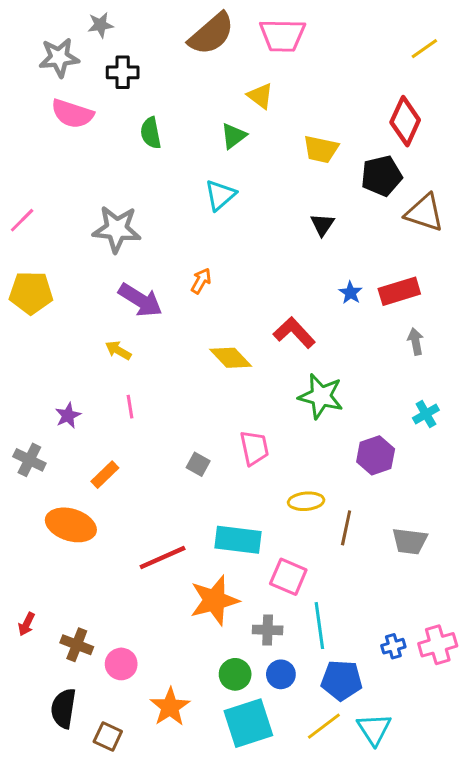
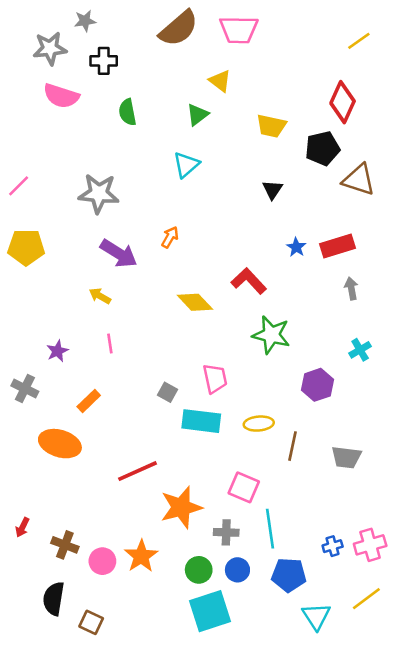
cyan rectangle: (238, 540) -> (201, 421), moved
orange star: (170, 707) -> (141, 556), moved
yellow line: (324, 726) -> (366, 599), moved

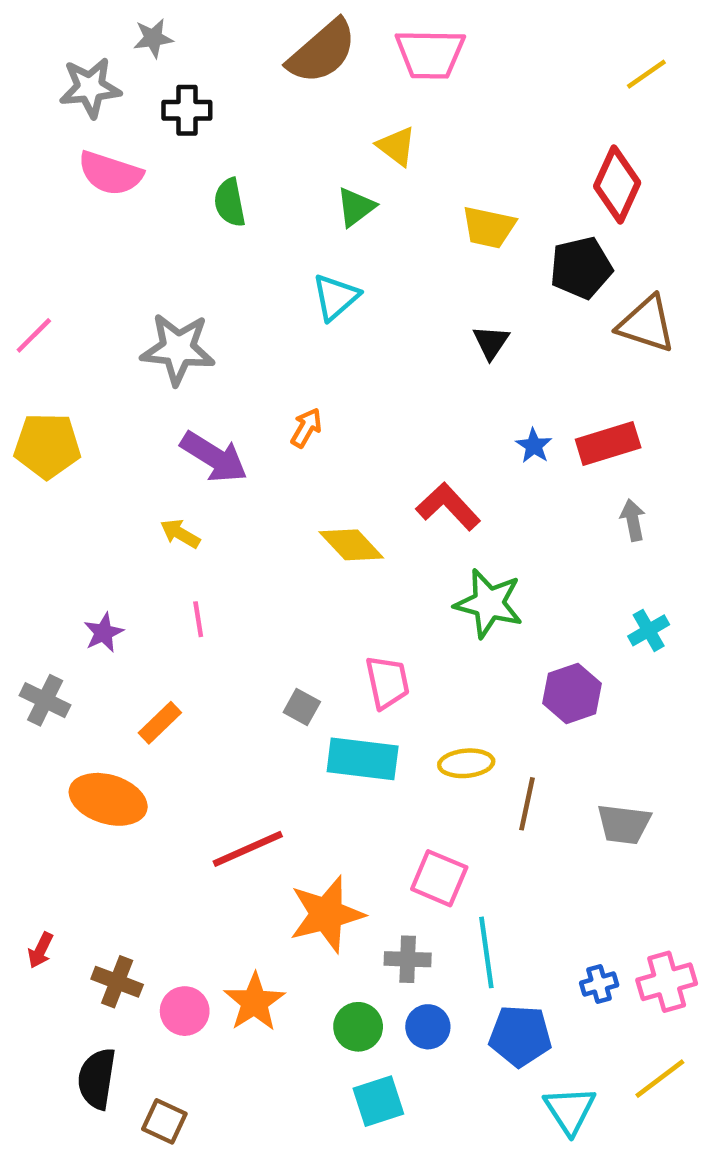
cyan square: (210, 611) -> (378, 1101), size x0.7

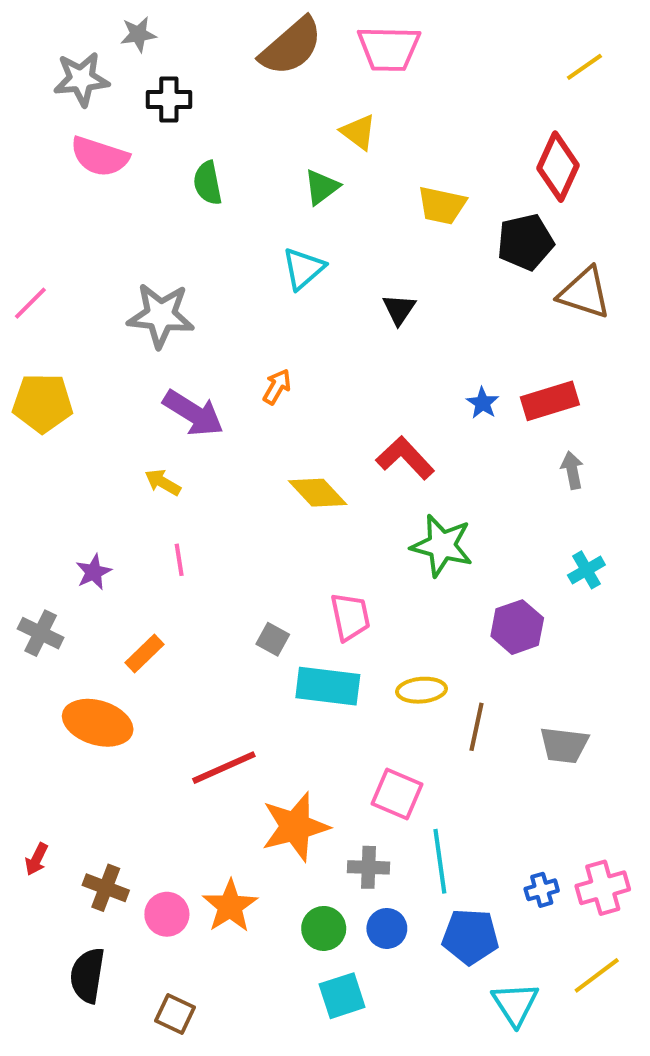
black triangle: (491, 342) -> (399, 309), moved
brown square: (164, 1121) -> (175, 1014), moved

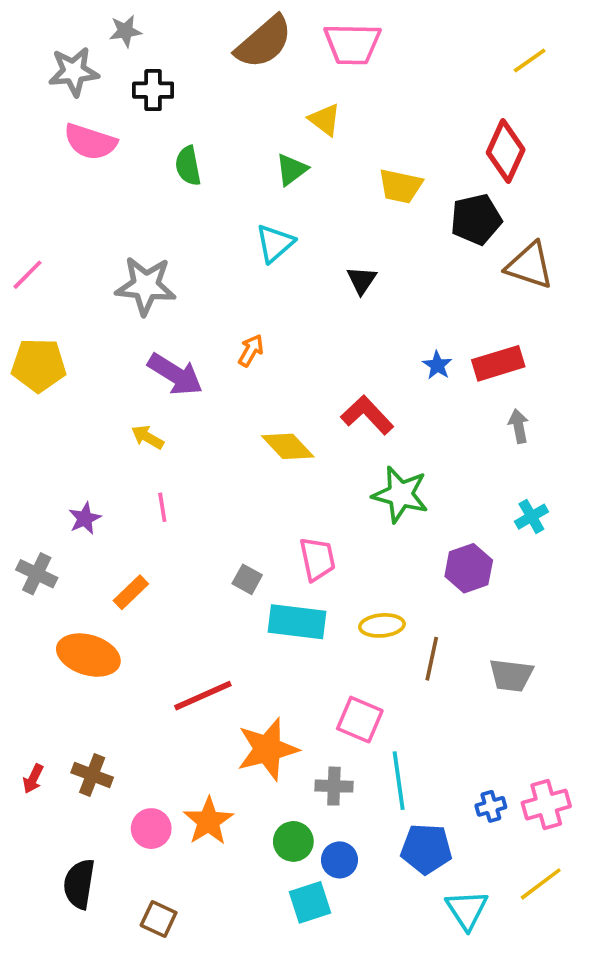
brown cross: (106, 888) -> (92, 775), moved
blue circle: (387, 928) -> (339, 860), moved

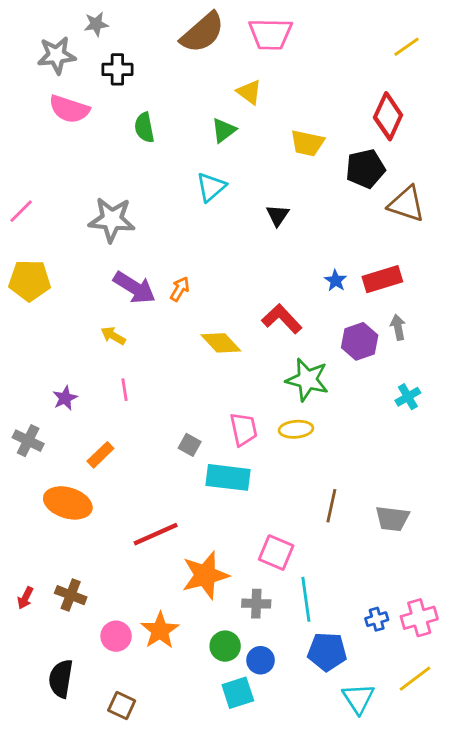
orange arrow: (251, 350) -> (180, 289), moved
purple hexagon: (469, 568) -> (360, 341), moved
yellow ellipse: (382, 625) -> (296, 429), moved

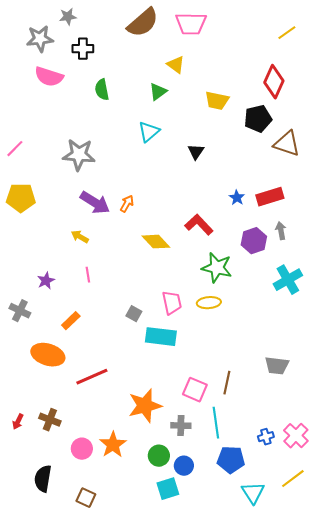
cyan cross: (408, 397) -> (288, 280), size x1.6
brown line: (331, 506) -> (227, 383), moved
red line: (156, 534) -> (92, 377), moved
pink cross: (419, 618) -> (296, 436), turned -30

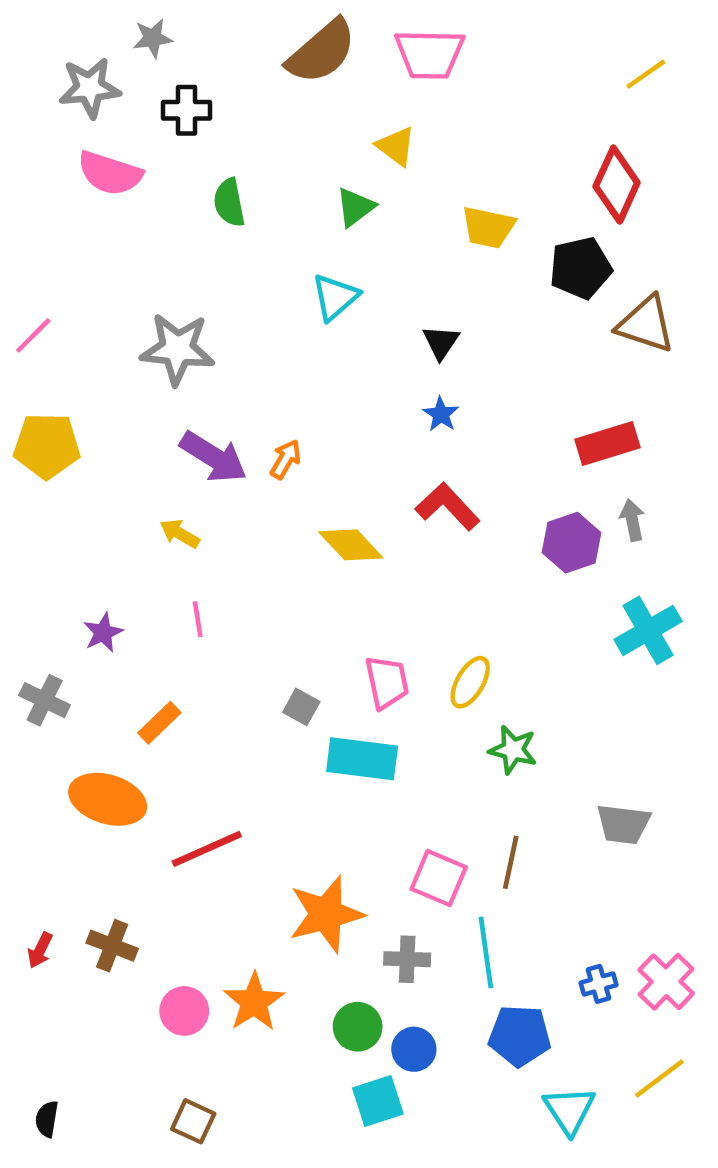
blue star: (237, 198) -> (441, 414), moved
green star: (217, 268) -> (513, 750), moved, size x0.7
yellow ellipse: (209, 303) -> (470, 682), turned -55
black semicircle: (43, 479) -> (47, 1119), moved, size x0.6

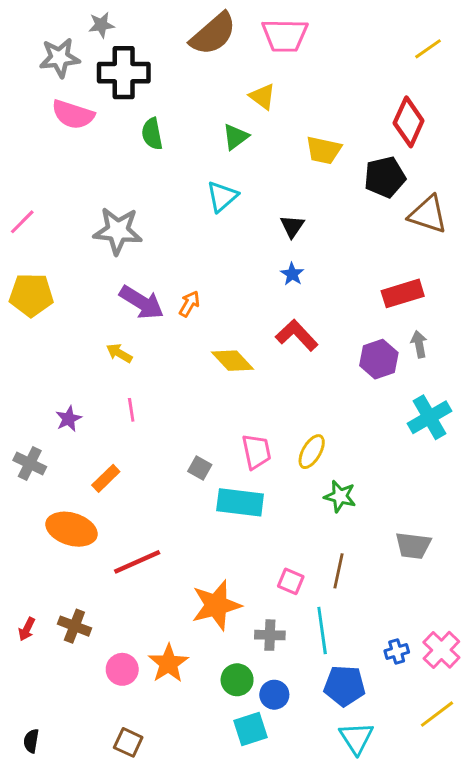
black cross: (186, 110) -> (124, 73), size x1.6
pink square: (439, 878) -> (291, 581), size x0.7
cyan triangle: (569, 1110) -> (356, 738), moved

